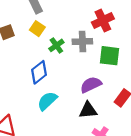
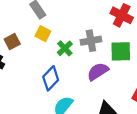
red cross: (103, 20) -> (122, 15), moved, turned -30
purple semicircle: (91, 85) -> (98, 72), moved

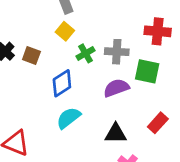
red cross: (122, 15) -> (158, 31), turned -35
brown square: (12, 42) -> (31, 56), moved, turned 35

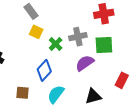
brown square: (31, 56) -> (22, 93), moved

